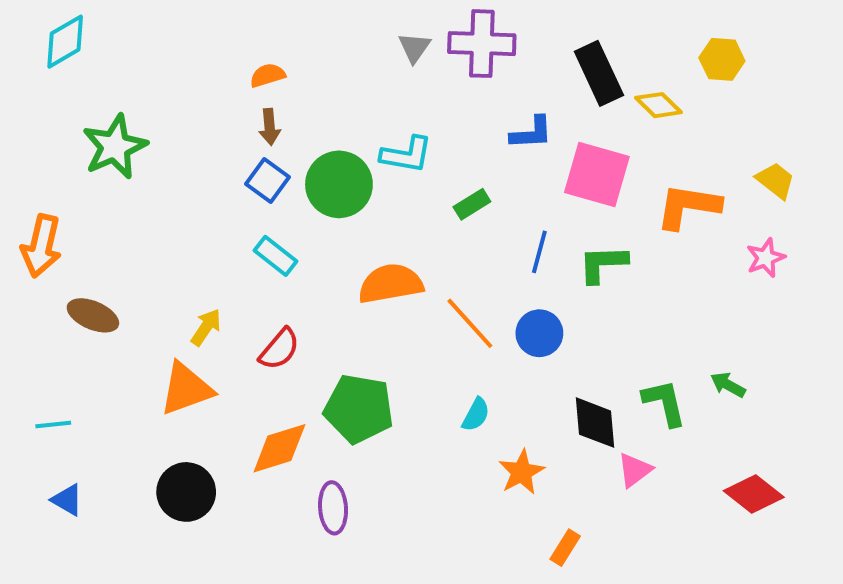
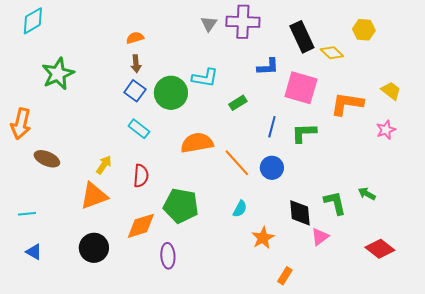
red semicircle: (279, 349) -> (141, 176), turned -35

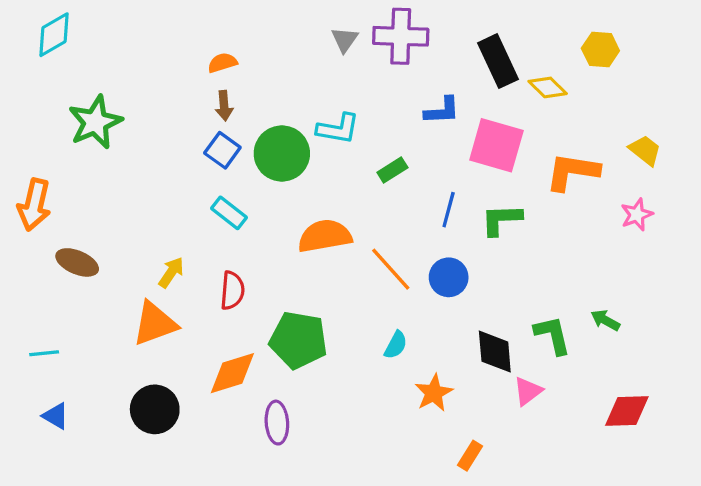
red diamond: (380, 249) -> (627, 411), turned -40

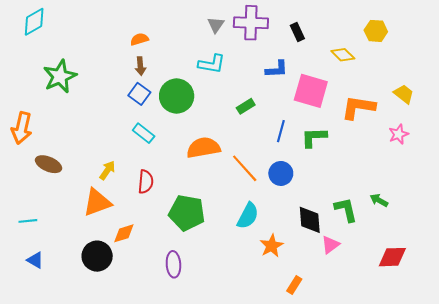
black rectangle: (498, 61) -> (297, 32), moved, size x0.6
cyan L-shape: (338, 129) -> (212, 64), moved
cyan semicircle: (396, 345) -> (248, 216), size x1.5
orange diamond: (232, 373) -> (124, 233), moved, size x0.7

